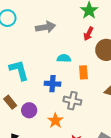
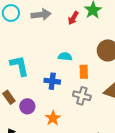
gray arrow: (46, 27) -> (41, 15), moved
red arrow: (88, 34) -> (73, 18), moved
gray cross: (72, 101) -> (82, 96), moved

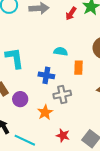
gray cross: (82, 96) -> (62, 94), moved, turned -30

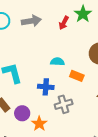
orange rectangle: (78, 68) -> (77, 76), turned -64
orange star: (45, 112) -> (39, 124), moved

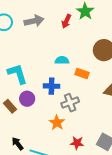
purple circle: (22, 113) -> (27, 99), moved
orange star: (39, 124) -> (57, 123), moved

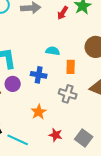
orange rectangle: (82, 74) -> (71, 67), turned 64
gray cross: (70, 103) -> (68, 94), moved, turned 30

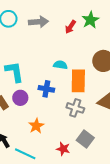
orange rectangle: (71, 67) -> (78, 81), size x1.6
orange star: (39, 112) -> (36, 126), moved
gray square: (84, 138) -> (85, 139), moved

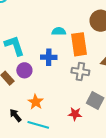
orange star: (36, 126) -> (36, 102), moved

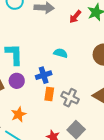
orange rectangle: (79, 44) -> (49, 94), moved, size x0.6
blue cross: (49, 57) -> (44, 75), turned -35

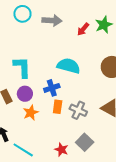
cyan semicircle: (61, 53) -> (69, 66), size x1.6
orange star: (19, 114) -> (31, 113), moved

